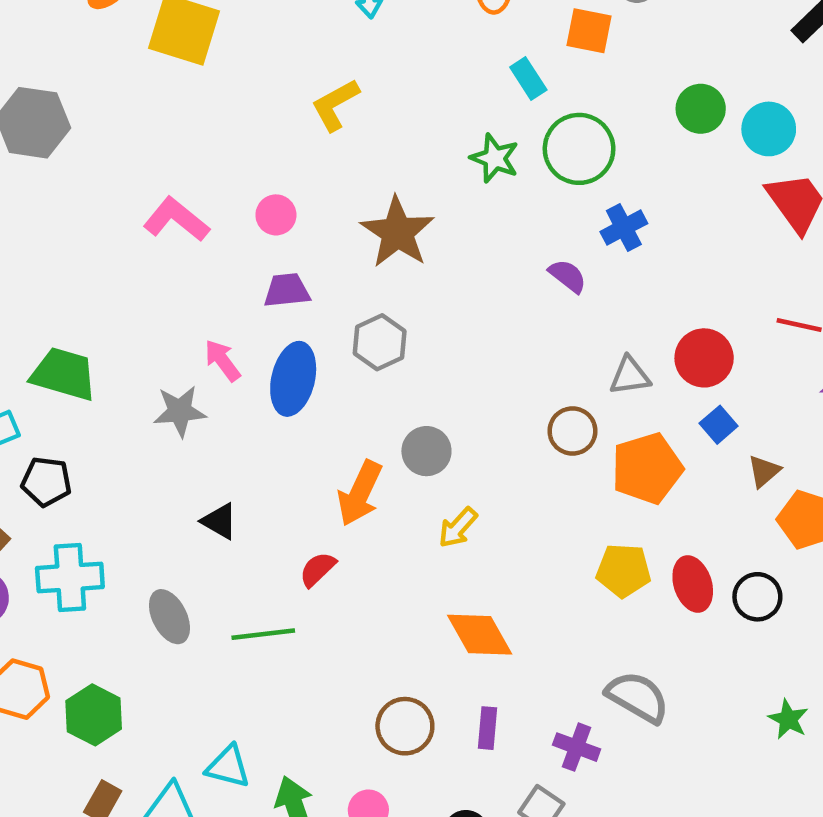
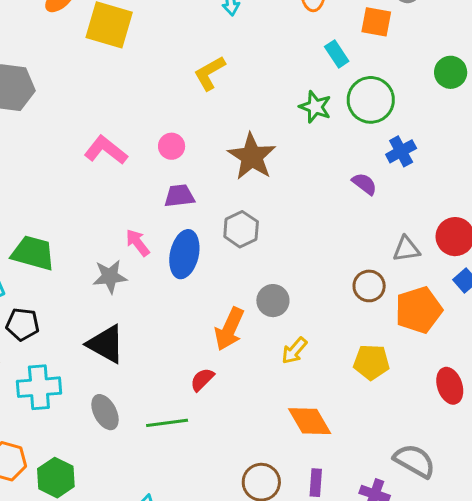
black triangle: (219, 521) -> (106, 344), moved, size x1.6
yellow pentagon: (624, 570) -> (371, 362), moved

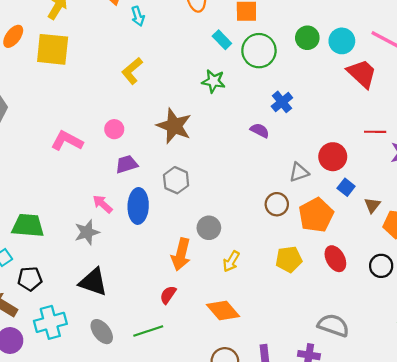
green circle: (371, 100) -> (259, 51), moved
red ellipse: (450, 386) -> (335, 259), moved
orange diamond: (310, 421) -> (223, 310), moved

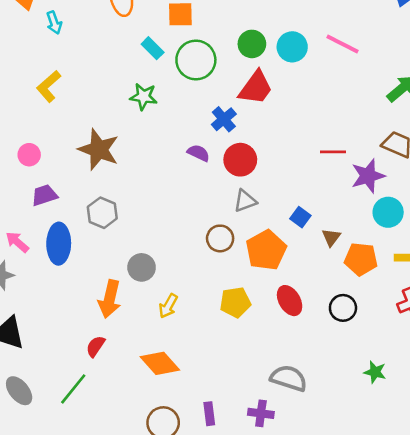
red trapezoid: (362, 73) -> (256, 88), moved, turned 84
red circle: (333, 157) -> (240, 160), moved
green line: (148, 331) -> (73, 389), turned -32

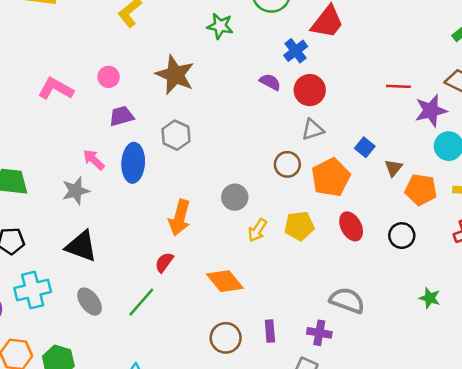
gray circle: (142, 267) -> (235, 197), moved
yellow arrow: (168, 306) -> (257, 230), moved

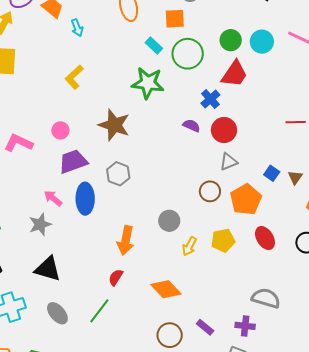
green star: (220, 26) -> (148, 83), size x1.5
purple trapezoid: (121, 116) -> (73, 161), size x1.4
brown triangle: (393, 168) -> (295, 177), moved
purple rectangle: (270, 331) -> (205, 327), turned -42

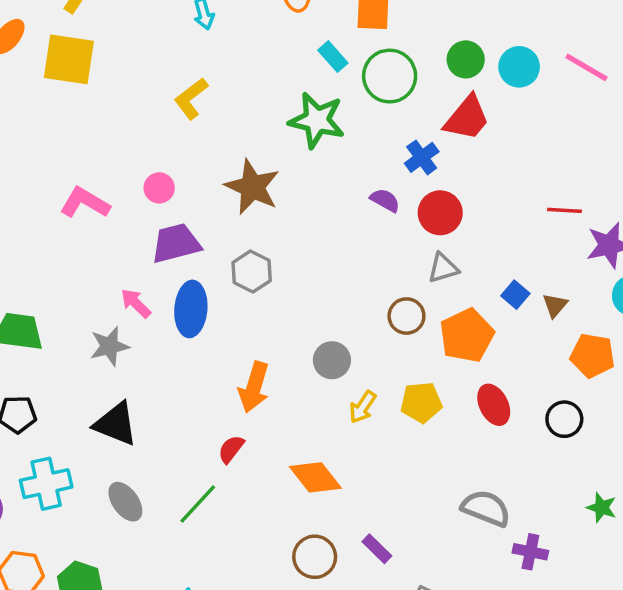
purple cross: (245, 326) -> (530, 552), moved

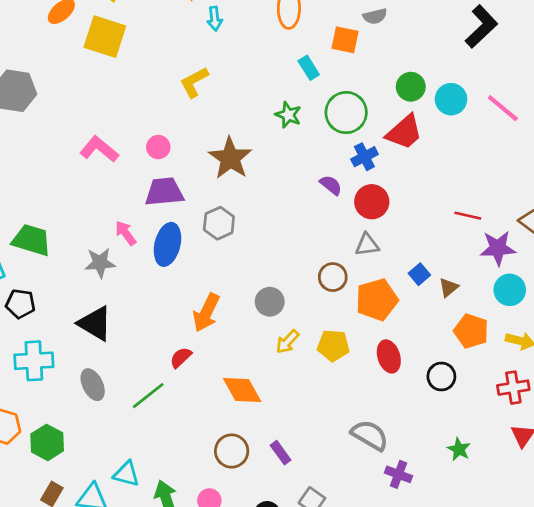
green circle: (390, 76) -> (346, 113), moved
green star: (317, 120) -> (288, 115), size x0.6

